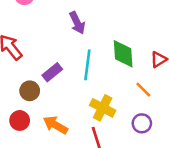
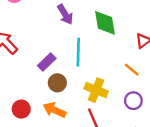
green diamond: (123, 54) -> (105, 23), moved
brown circle: (30, 91) -> (57, 83), moved

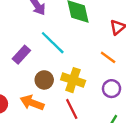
cyan line: (78, 52) -> (53, 43), turned -44
brown circle: (57, 83) -> (44, 80), moved

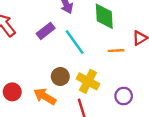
purple rectangle: (21, 55) -> (46, 31), moved
orange line: (108, 57) -> (116, 51), moved, turned -49

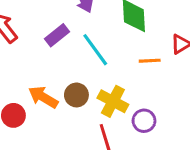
orange arrow: (45, 96) -> (43, 97), moved
purple circle: (124, 96) -> (144, 121), moved

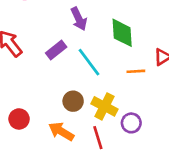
orange arrow: (43, 97) -> (61, 131), moved

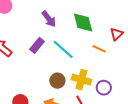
orange line: (136, 71) -> (99, 49), turned 40

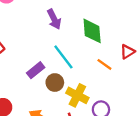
purple rectangle: (37, 45) -> (36, 70), moved
brown circle: (57, 81) -> (55, 83), moved

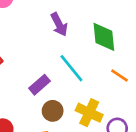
brown circle: (55, 83) -> (53, 111), moved

